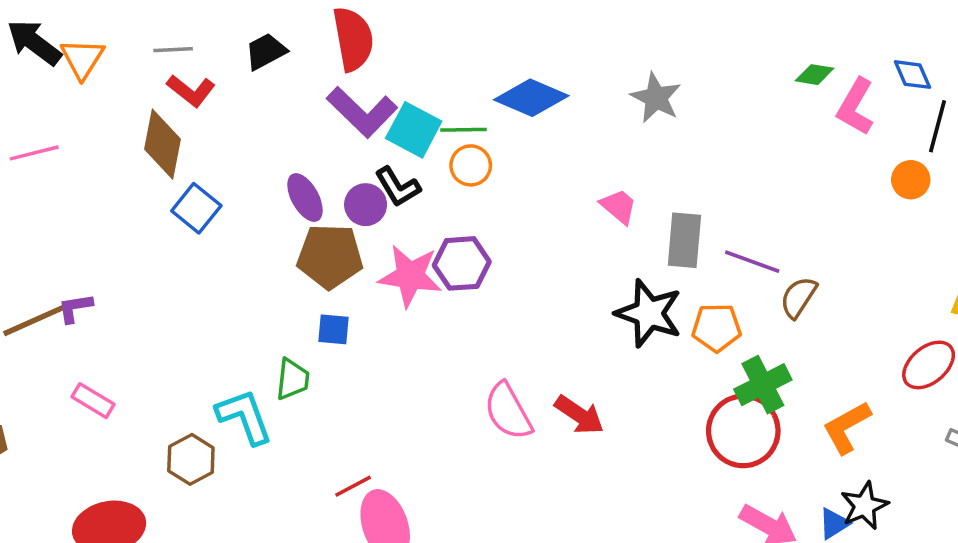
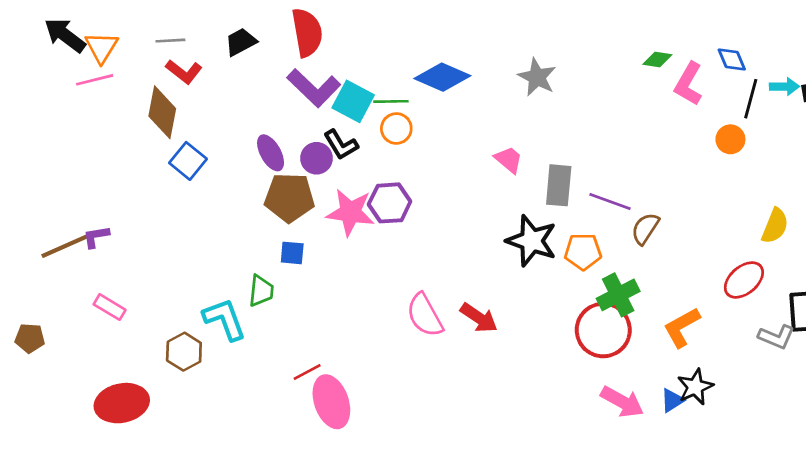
pink line: (34, 153) -> (95, 80), moved

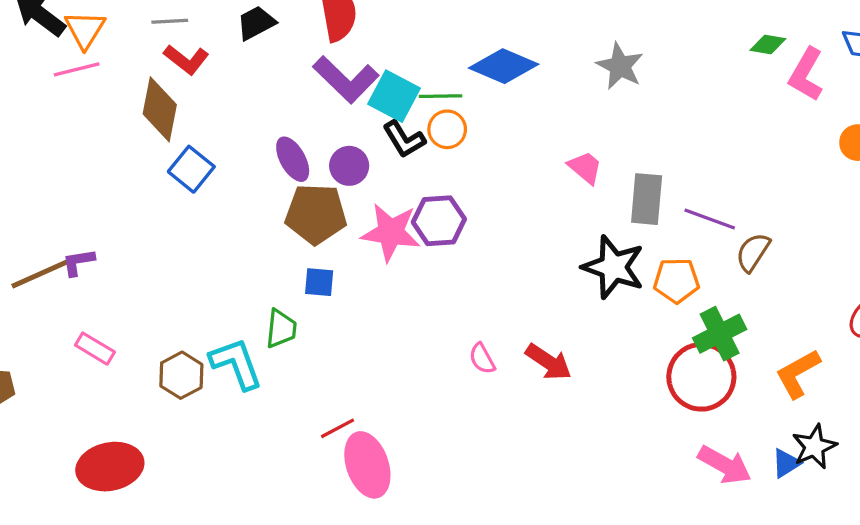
black L-shape: (341, 145) -> (404, 139), moved
pink semicircle: (425, 315) -> (482, 359), size x0.6
brown hexagon: (184, 352) -> (181, 375), moved

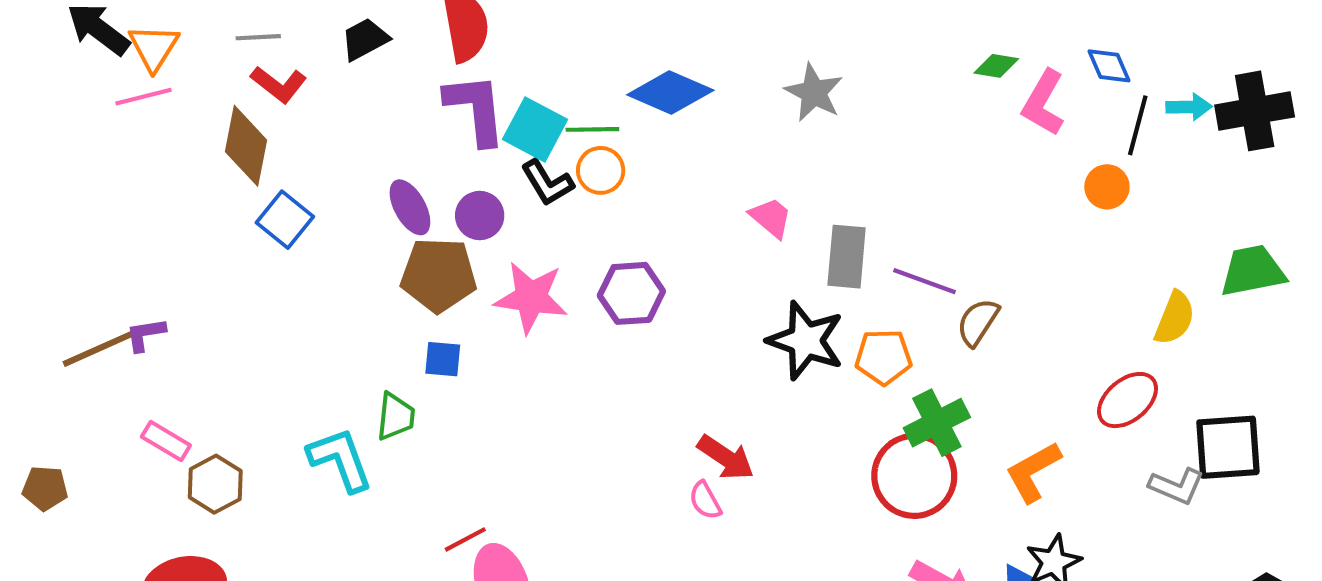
purple L-shape: (346, 79) -> (476, 109), turned -140
purple hexagon: (439, 221) -> (631, 293), moved
pink semicircle: (482, 359) -> (705, 500), moved
brown hexagon: (181, 375) -> (215, 484), moved

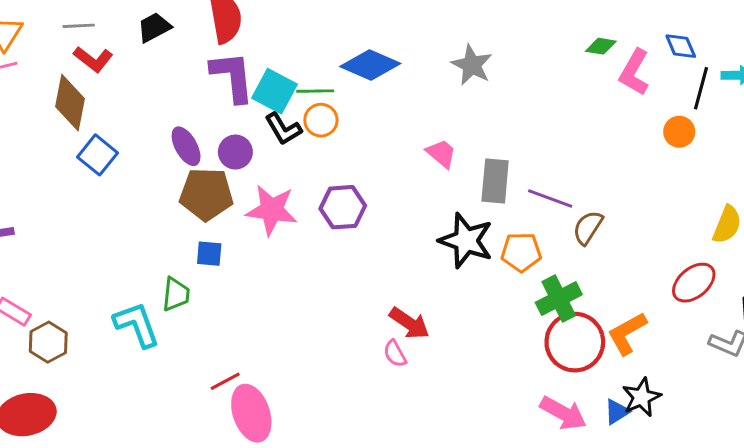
red circle: (914, 476) -> (575, 342), moved

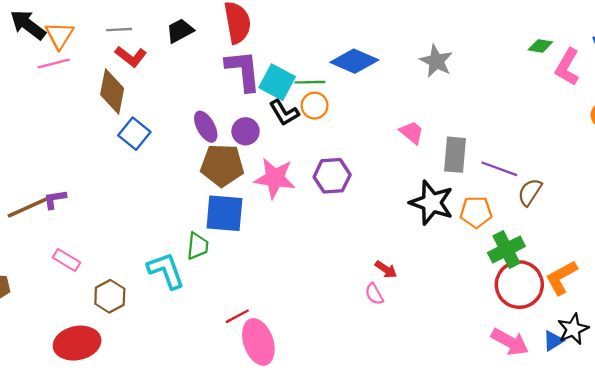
blue square: (209, 254) -> (224, 213), size x1.8
red arrow: (409, 323) -> (386, 269), size x0.7
brown hexagon: (48, 342) -> (110, 296), moved

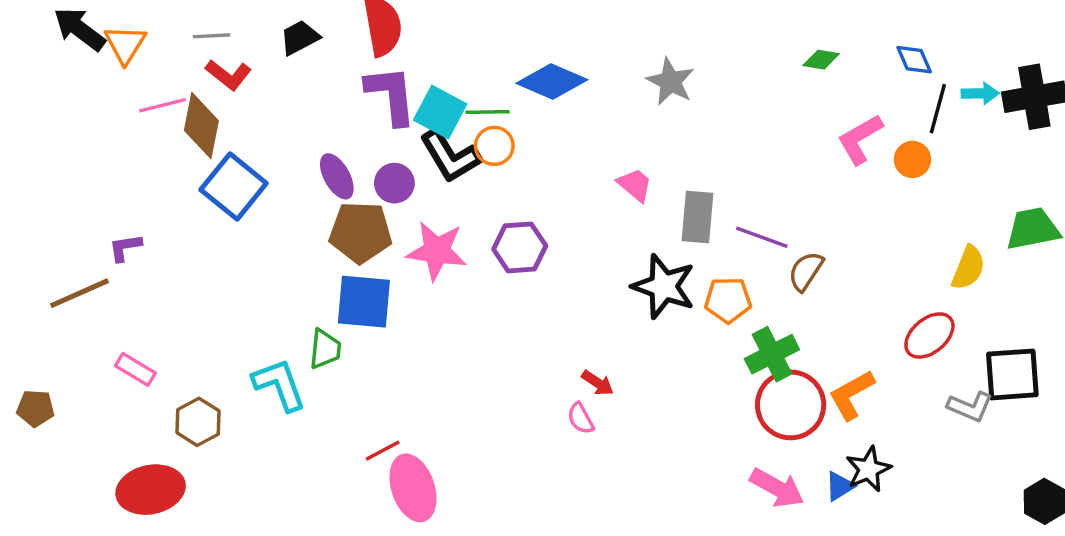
pink line: (54, 63) -> (162, 105), moved
pink L-shape: (567, 67) -> (860, 139), moved, turned 30
black L-shape: (284, 113) -> (450, 156), size x1.4
blue square: (134, 134) -> (234, 187), size x1.4
purple L-shape: (55, 199) -> (125, 247), moved

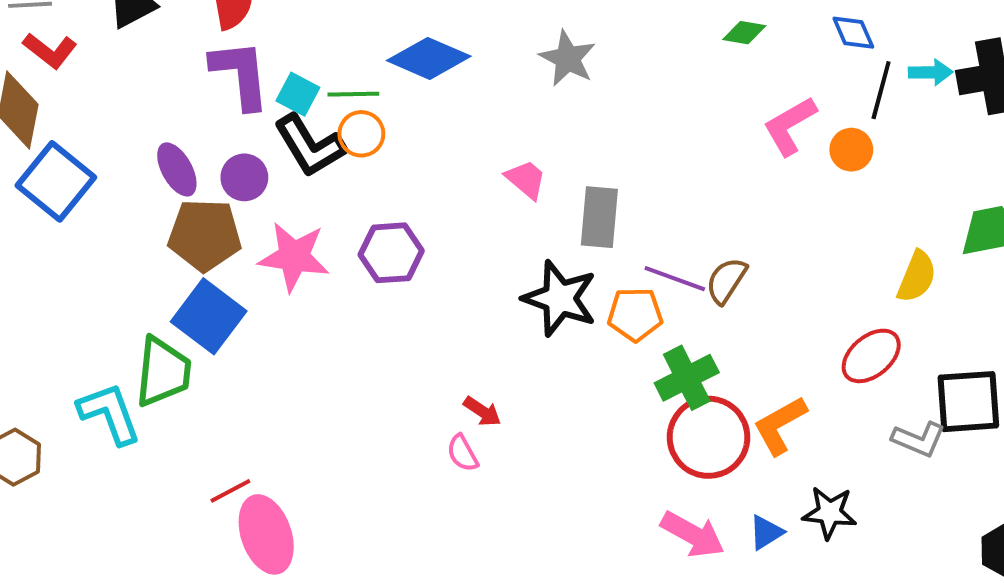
cyan square: (440, 112) -> (298, 94), size x0.7
purple line: (762, 237) -> (675, 279), moved
blue square: (364, 302) -> (209, 316), turned 32
green trapezoid: (325, 349) -> (163, 372), size x1.5
black star: (868, 469) -> (829, 513), moved, turned 30

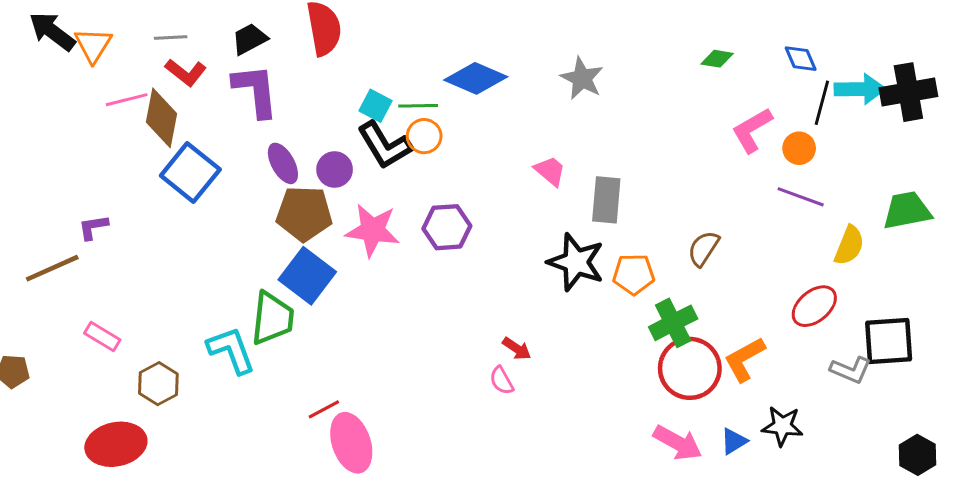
cyan arrow: (931, 72) -> (860, 89), size x1.5
purple L-shape: (240, 74) -> (256, 91), moved
purple line: (675, 279) -> (801, 197), moved

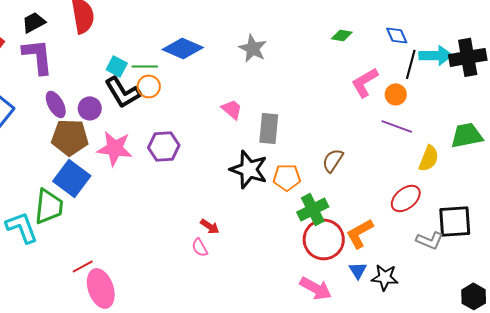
blue triangle: (734, 441) -> (358, 270), moved, turned -30

